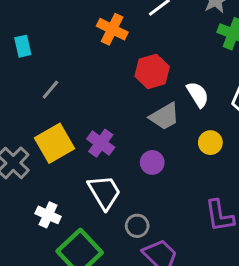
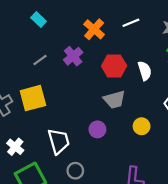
cyan rectangle: (23, 46) -> (39, 19), moved, turned -48
white semicircle: (198, 94) -> (145, 71), moved
purple cross: (101, 143) -> (73, 56), moved

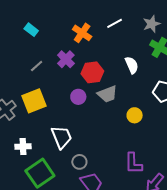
red hexagon: (114, 66) -> (92, 72), moved
purple circle: (97, 129) -> (78, 97), moved
white cross: (15, 147) -> (23, 146), turned -35

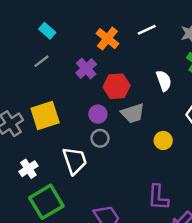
gray line: (37, 66) -> (41, 61), moved
white cross: (23, 146) -> (28, 169), turned -35
gray circle: (79, 162) -> (100, 138), moved

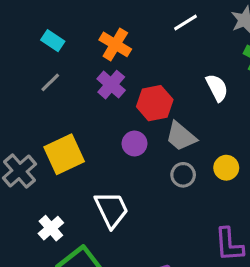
orange cross: (107, 39) -> (115, 44), moved
gray trapezoid: (133, 113) -> (181, 136), turned 65
gray circle: (100, 138) -> (183, 175), moved

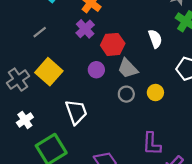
gray line: (50, 82) -> (40, 32), moved
yellow square: (64, 154) -> (49, 72), turned -30
white cross: (51, 228) -> (25, 120), moved

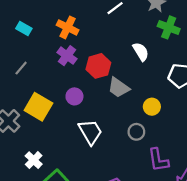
purple circle: (96, 70) -> (74, 96), moved
gray circle: (126, 94) -> (136, 132), moved
white trapezoid: (76, 112) -> (90, 132), moved
white cross: (25, 120) -> (34, 160), moved

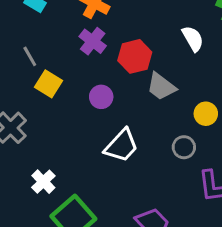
gray line: (21, 68) -> (30, 56), turned -72
yellow square: (38, 107) -> (49, 84), moved, size x0.7
white trapezoid: (90, 132) -> (121, 146), turned 72

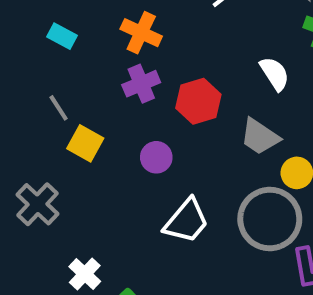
purple cross: (93, 41) -> (141, 84), turned 32
gray trapezoid: (161, 86) -> (260, 137), moved
gray circle: (184, 147) -> (270, 219), size x2.0

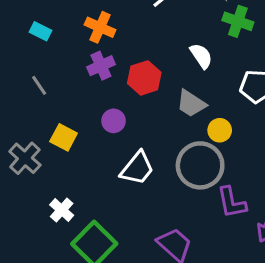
yellow square: (85, 143) -> (64, 137), moved

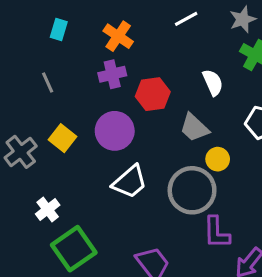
cyan rectangle: (41, 31) -> (59, 29), turned 70
purple circle: (114, 121) -> (115, 131), size x1.6

